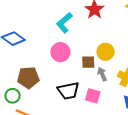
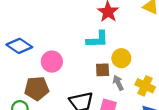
cyan L-shape: (64, 23) -> (97, 39), moved, turned -140
pink circle: (60, 52) -> (52, 62), moved

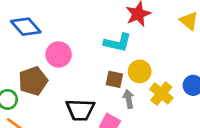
yellow cross: (145, 86) -> (161, 94), moved
brown pentagon: (37, 88) -> (33, 81), turned -30

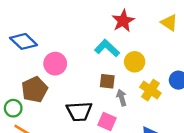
cyan L-shape: (118, 43) -> (107, 48), turned -145
yellow circle: (140, 71) -> (135, 62), moved

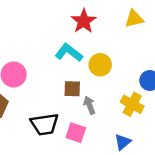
yellow triangle: (169, 23) -> (134, 19), turned -42
yellow cross: (150, 90) -> (132, 104), moved

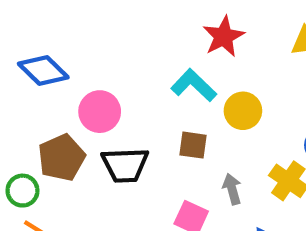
gray arrow: (89, 105) -> (232, 189), moved
black trapezoid: (45, 124) -> (125, 165), moved

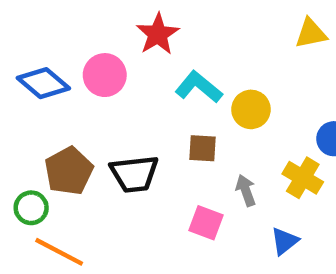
red star: (224, 36) -> (158, 34), moved
pink circle: (100, 112) -> (105, 75), moved

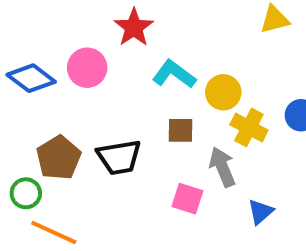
yellow cross: (303, 178) -> (249, 127), moved
gray arrow: (246, 190) -> (222, 167), size x1.4

